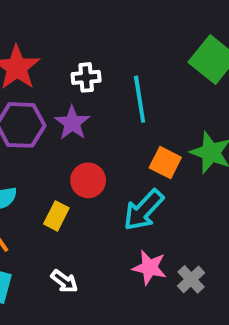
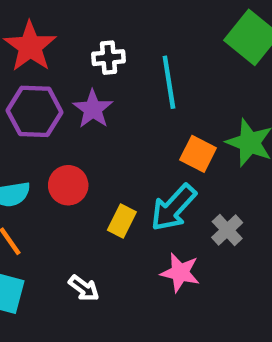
red circle: (88, 180) -> (68, 185), moved
yellow rectangle: (56, 216) -> (122, 221), moved
gray cross: (191, 279) -> (227, 230), moved

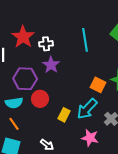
white cross: (108, 58) -> (46, 44), moved
cyan line: (169, 82) -> (85, 40), moved
purple hexagon: (35, 111) -> (25, 79), moved

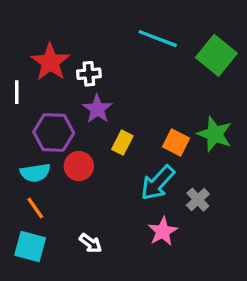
cyan line: (85, 40) -> (158, 39), moved, turned -60
yellow rectangle: (64, 115) -> (122, 143), moved
pink star: (90, 138) -> (163, 231), turned 30

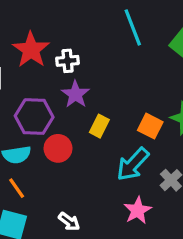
cyan line: (158, 39) -> (133, 27), turned 48

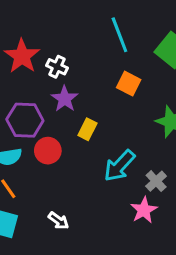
white cross: (68, 61) -> (57, 67), turned 30
orange square: (150, 126) -> (129, 84), moved
pink star: (138, 210) -> (144, 210), moved

